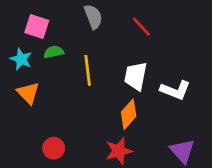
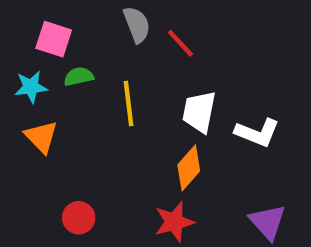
red line: (141, 27) -> (180, 43), moved
cyan star: (21, 59) -> (31, 87), turned -30

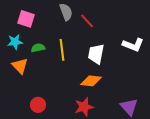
green semicircle: (79, 76) -> (38, 48), moved
white L-shape: (257, 133) -> (133, 45), moved
orange diamond: (189, 168) -> (91, 81), turned 55

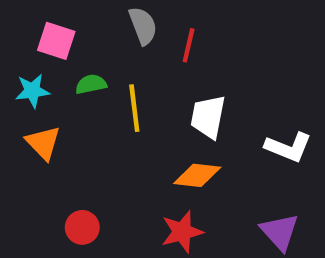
red line: (87, 21) -> (189, 45), turned 56
white L-shape: (133, 45) -> (288, 147), moved
green semicircle: (38, 48) -> (91, 84), moved

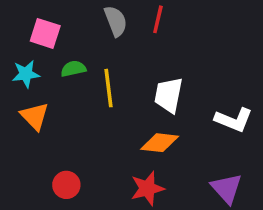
red line: (189, 45) -> (158, 19), moved

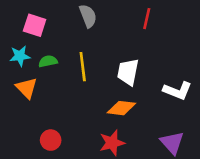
red line: (158, 19) -> (147, 19), moved
green semicircle: (73, 69) -> (48, 61), moved

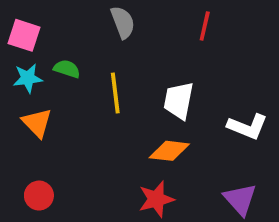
pink square: (35, 25) -> (24, 35), moved
green semicircle: (48, 61) -> (67, 69), moved, turned 30
red circle: (51, 140) -> (39, 196), moved

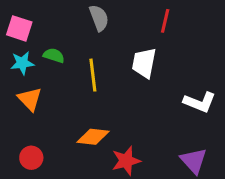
white trapezoid: (179, 101) -> (144, 63), moved
orange diamond: (169, 151) -> (93, 137), moved

